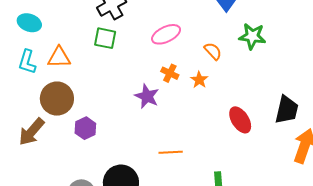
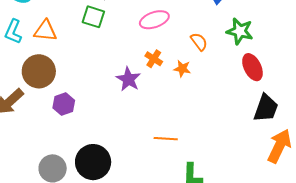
orange star: (199, 80) -> (182, 69), turned -30
red ellipse: (240, 120) -> (252, 67), moved
orange line: (171, 152) -> (166, 139), moved

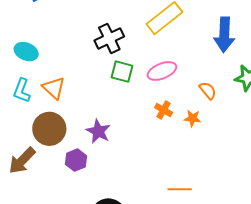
green square: (93, 17) -> (122, 72), moved
orange triangle: (45, 31) -> (54, 88), turned 40
purple star: (128, 79) -> (98, 131), moved

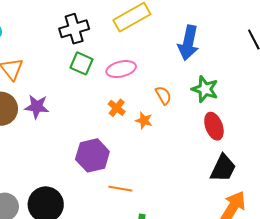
purple star: (98, 131) -> (37, 107), moved, turned -30
purple hexagon: (76, 160) -> (92, 155), moved, size x1.5

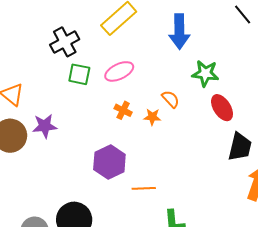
orange semicircle: (163, 95) -> (171, 99), moved

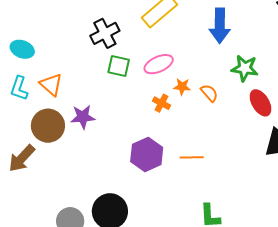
orange star: (152, 117) -> (182, 87), moved
orange line: (144, 188) -> (192, 157), moved

